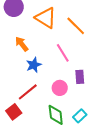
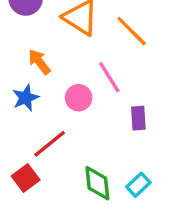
blue star: (34, 65) -> (26, 98), moved
pink circle: (60, 88) -> (79, 98), moved

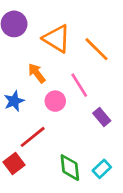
orange arrow: (39, 62) -> (37, 73), moved
purple rectangle: (138, 118) -> (102, 117), turned -36

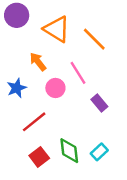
red square: (14, 164) -> (39, 157), moved

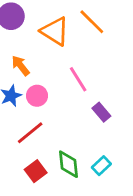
orange line: (94, 39) -> (92, 22), moved
orange arrow: (38, 62) -> (21, 66), moved
pink circle: (55, 88) -> (37, 96), moved

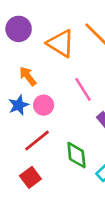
green diamond: (69, 164) -> (76, 155), moved
red square: (36, 171) -> (30, 177), moved

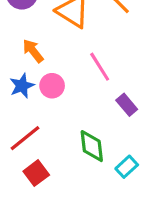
red line: (37, 141) -> (25, 138), moved

